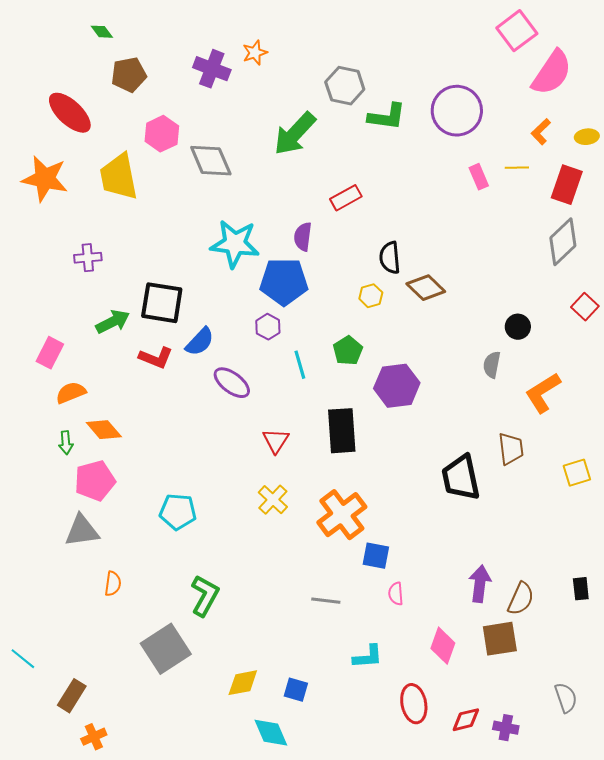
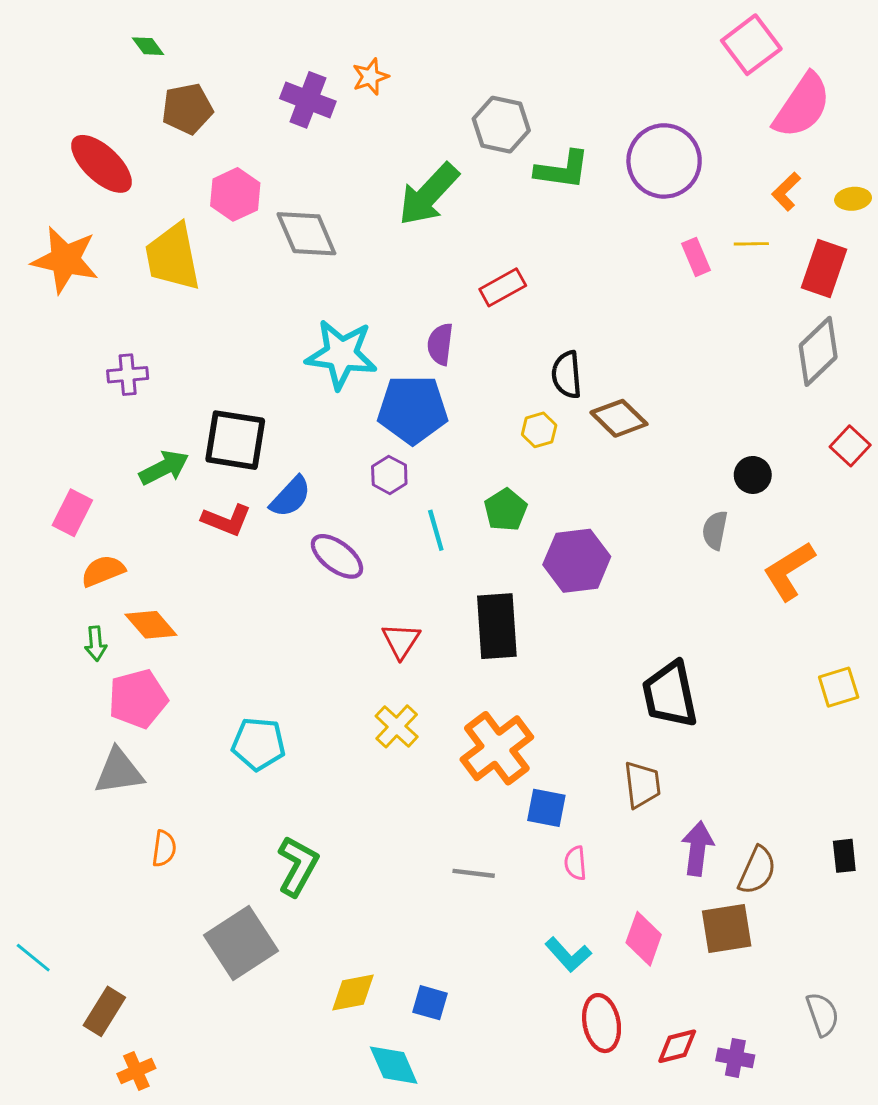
brown trapezoid: (511, 449) -> (642, 785), moved
cyan L-shape: (368, 657) -> (568, 955), moved, turned 52

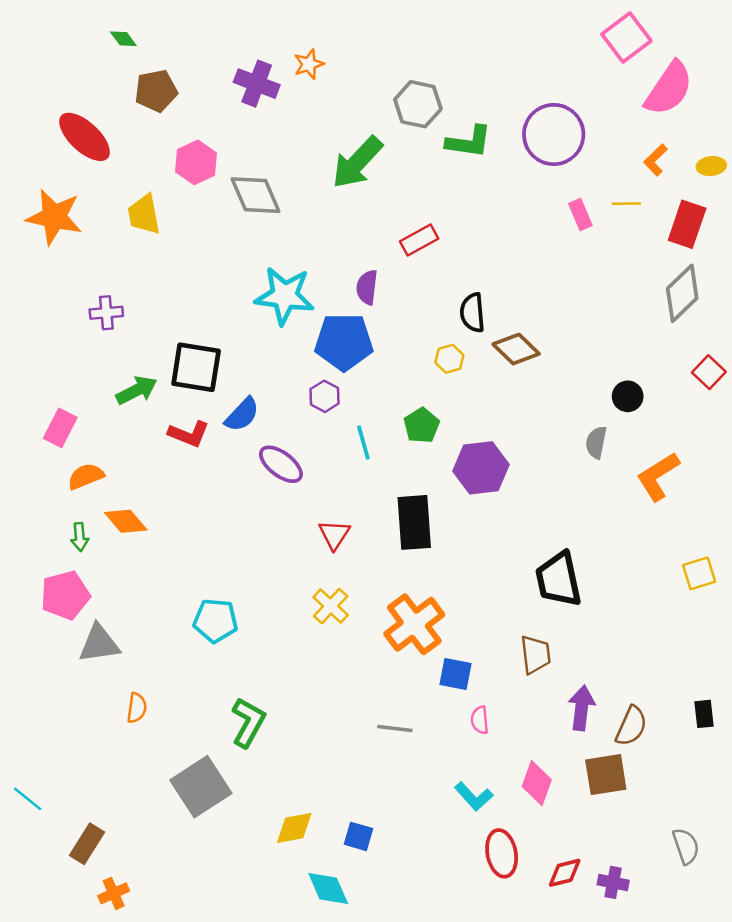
yellow trapezoid: (173, 257) -> (144, 215), size x0.7
pink pentagon: (138, 699) -> (65, 595), moved

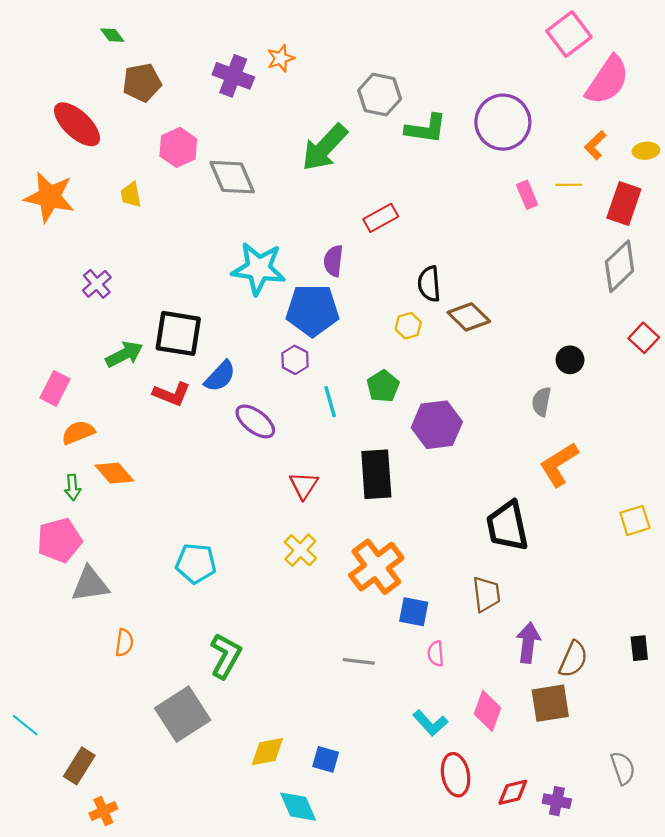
yellow trapezoid: (144, 215) -> (131, 195), size x0.7
purple cross: (106, 313) -> (97, 284), turned -36
orange L-shape: (658, 476) -> (559, 464), moved

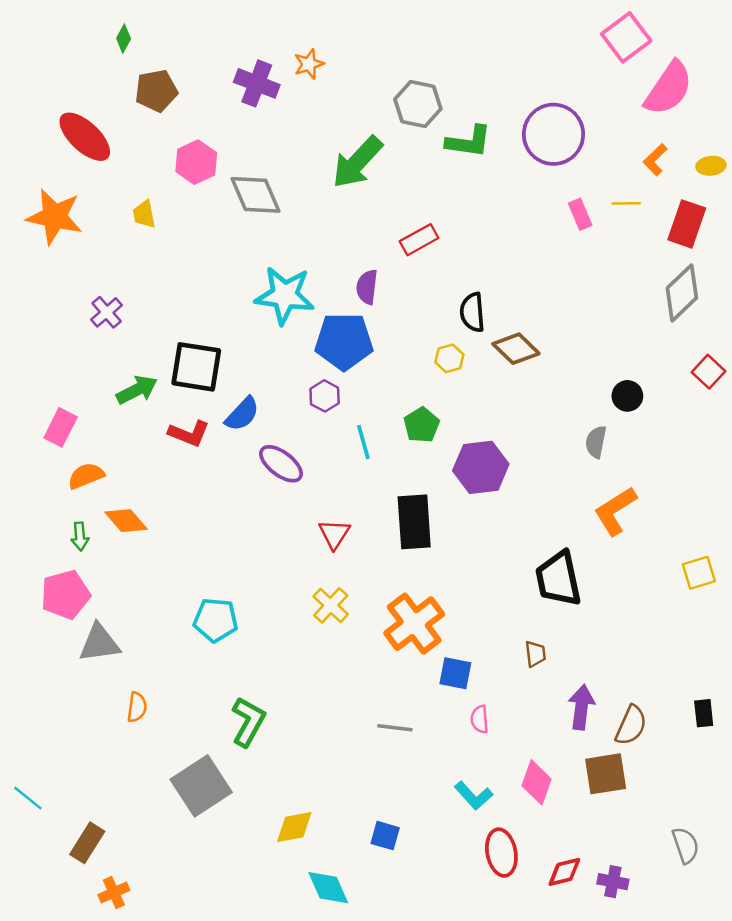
green diamond: (112, 35) -> (124, 39), turned 65
brown trapezoid: (486, 594) -> (535, 654), size x0.7
blue square: (326, 759) -> (385, 836), moved

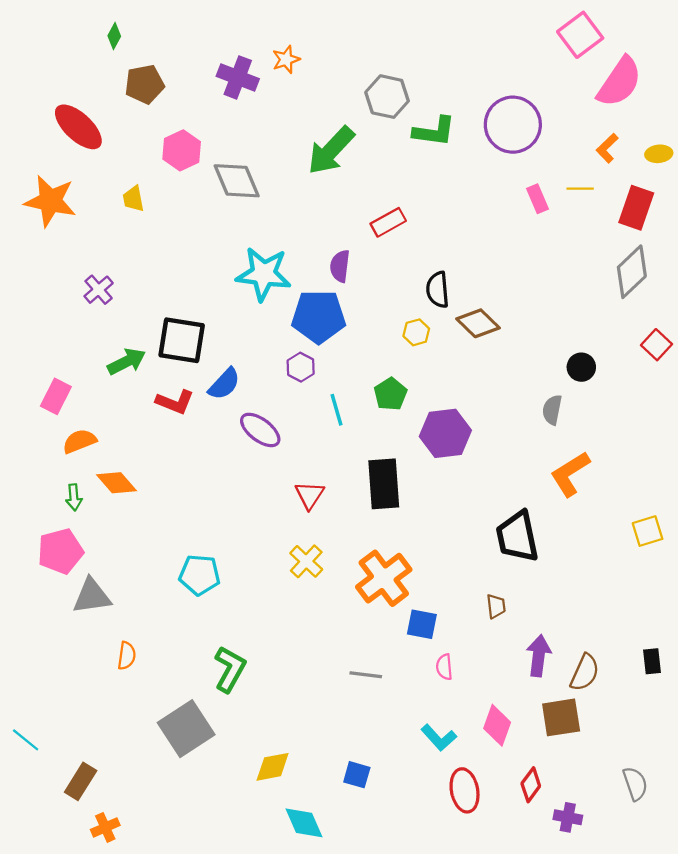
red diamond: (564, 872) -> (531, 785), moved, turned -40

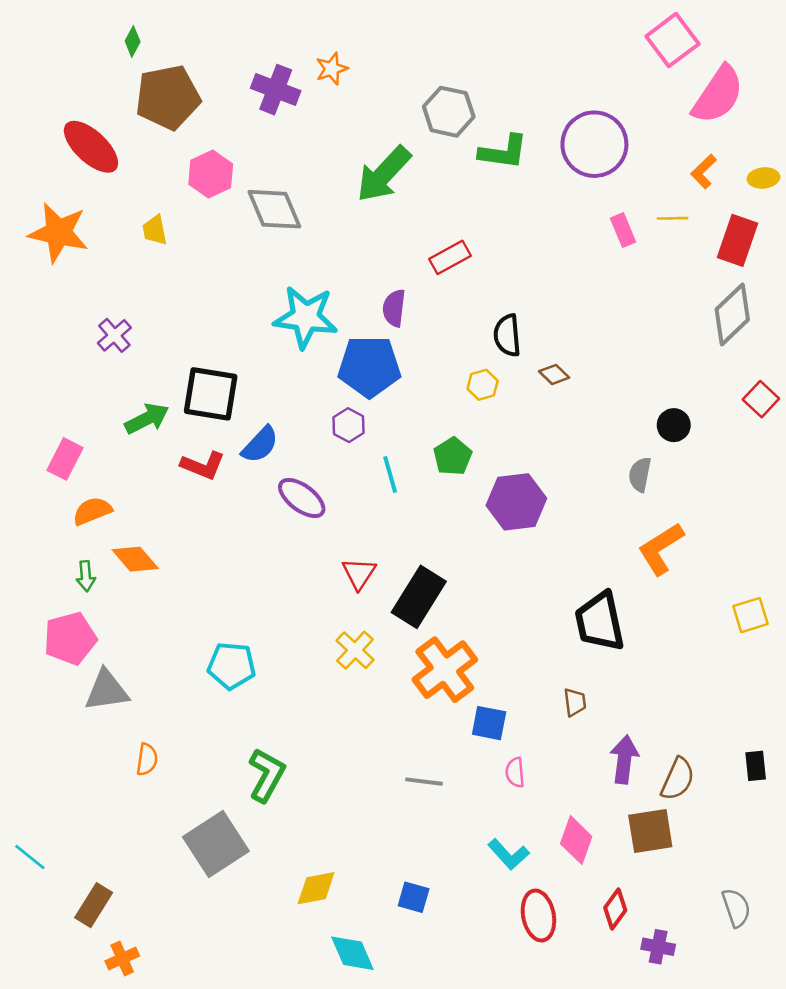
brown pentagon: (145, 84) -> (168, 97), size x1.4
brown diamond: (478, 323) -> (554, 374), size x0.6
black rectangle: (384, 484) -> (419, 597), moved, turned 36

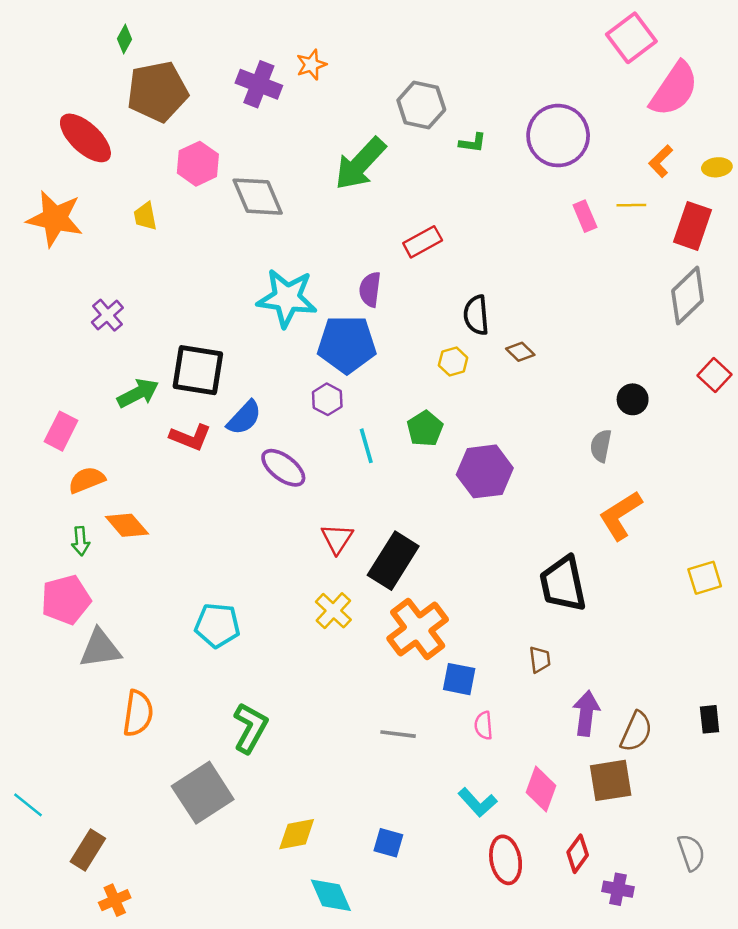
green L-shape: (503, 152) -> (473, 143), size x0.6
orange semicircle: (147, 759) -> (138, 713), size x1.5

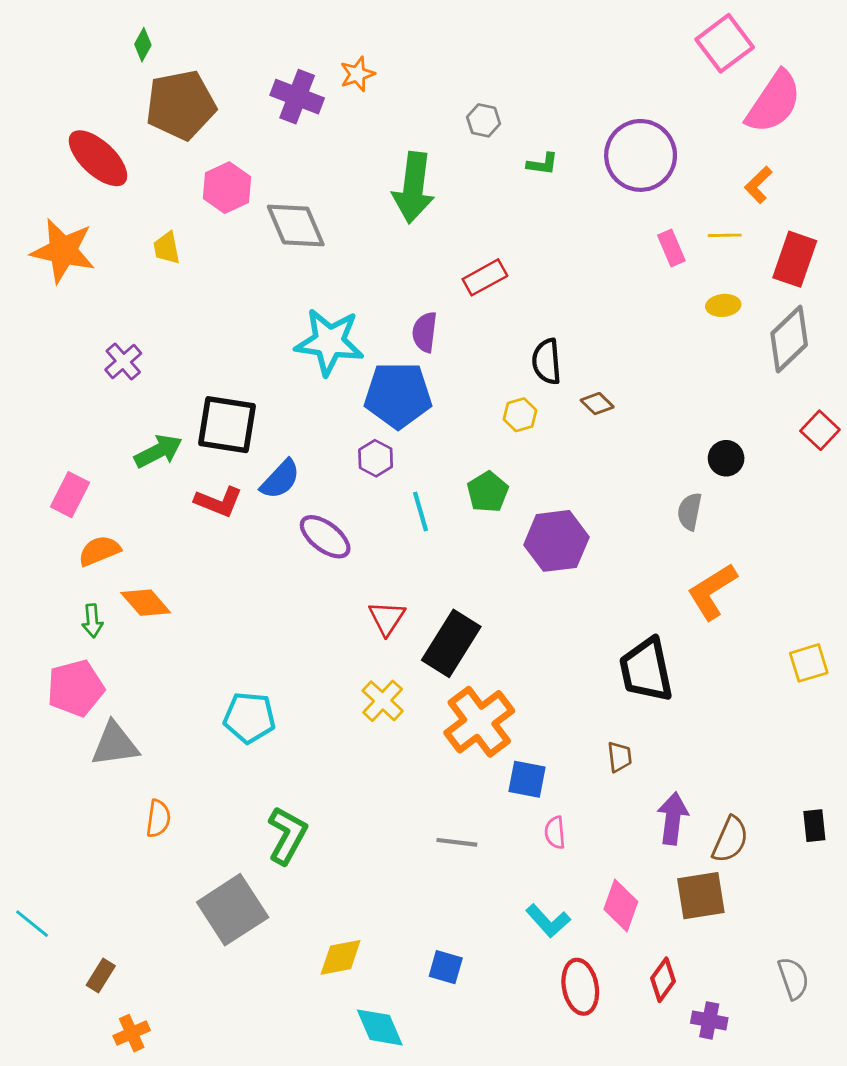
gray hexagon: (421, 105) -> (484, 120), size x0.6
green arrow: (360, 164) -> (413, 188), turned -36
yellow ellipse: (717, 167) -> (723, 305), moved
orange semicircle: (138, 713) -> (158, 819), size x0.7
brown rectangle: (88, 850) -> (101, 976), size x0.7

